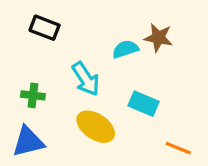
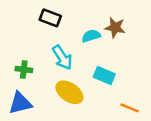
black rectangle: (45, 28) -> (50, 18), moved

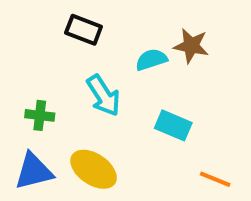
yellow ellipse: (69, 92) -> (94, 169), moved

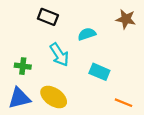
brown star: (191, 46) -> (126, 19), moved

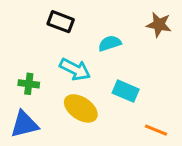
cyan arrow: (59, 55) -> (75, 69), turned -30
yellow ellipse: (54, 97) -> (81, 108), moved

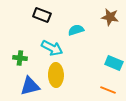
cyan rectangle: (126, 91) -> (114, 63), moved
yellow ellipse: (81, 108) -> (56, 75), turned 55
blue triangle: (24, 124) -> (30, 86), moved

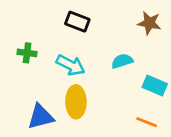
black rectangle: (42, 15) -> (77, 22), moved
cyan semicircle: (76, 30) -> (122, 61), moved
green cross: (20, 58) -> (27, 53), moved

